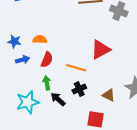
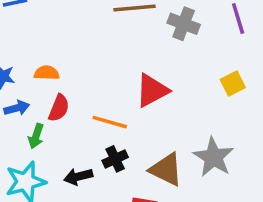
green arrow: (47, 83) -> (36, 136), moved, turned -152
brown triangle: (109, 95) -> (166, 169), size x1.5
black arrow: (58, 99) -> (78, 177), turned -56

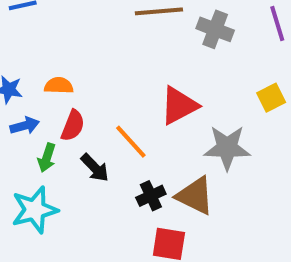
orange line: (110, 122) -> (131, 142), turned 32
gray star: (213, 157) -> (227, 148), moved, turned -30
black cross: (115, 159) -> (151, 196), moved
black arrow: (78, 177) -> (95, 168), moved, turned -120

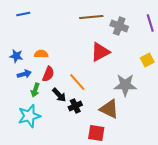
red triangle: (179, 106) -> (100, 52), moved
black cross: (151, 196) -> (75, 106), moved

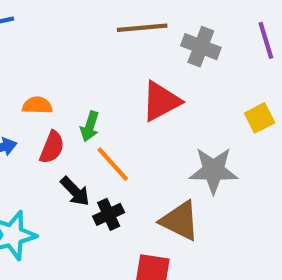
green arrow: (35, 90) -> (90, 126), moved

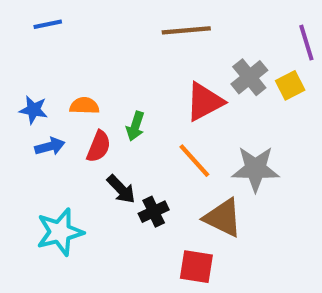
gray cross: (201, 47) -> (249, 77), moved, turned 30
yellow square: (260, 118) -> (290, 85), moved
orange line: (113, 164) -> (194, 161), moved

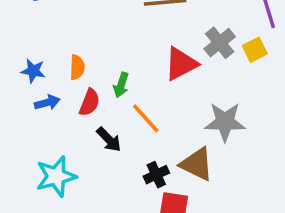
orange semicircle: (84, 106) -> (77, 67), turned 90
orange line: (194, 161) -> (146, 118), moved
black cross: (154, 212) -> (156, 175), moved

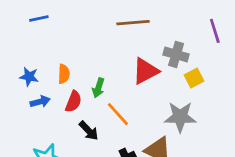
gray cross: (220, 43) -> (176, 54), turned -35
yellow square: (255, 50) -> (194, 78), moved

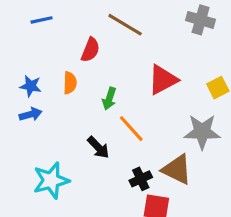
brown line: (133, 23) -> (125, 25), moved, turned 36
gray cross: (176, 54) -> (201, 20), moved
blue arrow: (40, 102) -> (31, 114), moved
red semicircle: (73, 102) -> (90, 50), moved

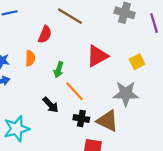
black cross: (141, 179) -> (81, 119), moved, turned 35

